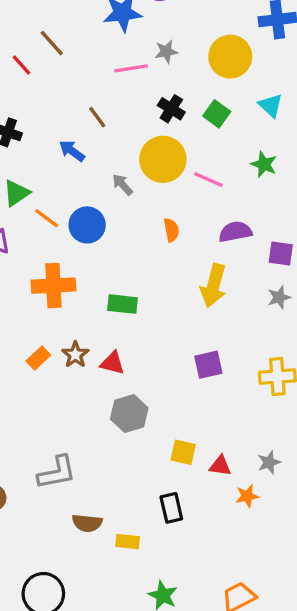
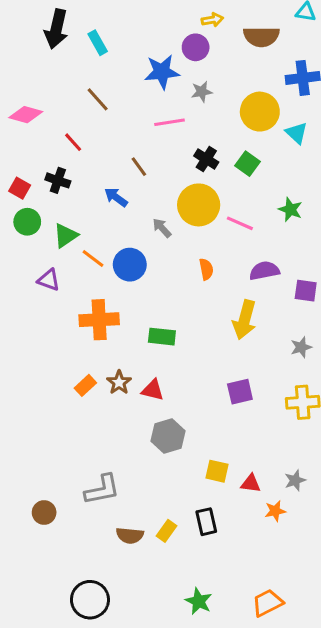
gray star: (166, 52) -> (202, 92), moved
red line: (21, 65) -> (73, 142), moved
cyan triangle: (271, 105) -> (297, 133), moved
gray star: (279, 297) -> (301, 347), moved
yellow rectangle: (128, 542) -> (166, 531), moved, turned -60

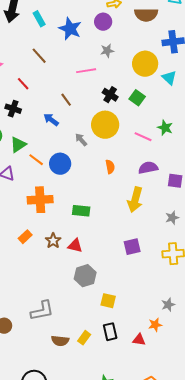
blue star: (162, 72) -> (70, 29), moved, turned 30
pink line: (240, 223) -> (143, 137), moved
orange rectangle: (85, 385) -> (25, 237), moved
yellow square: (217, 471) -> (108, 301), moved
red triangle: (251, 483) -> (139, 340), moved

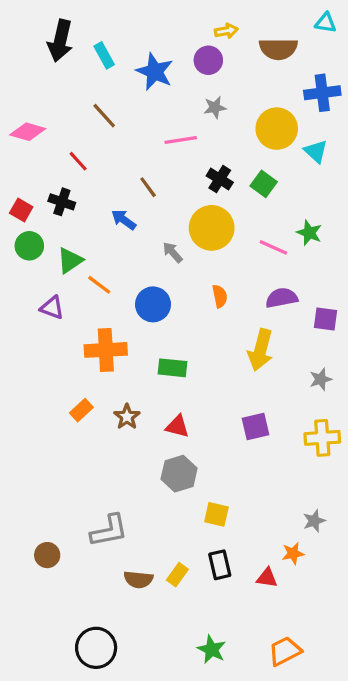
blue circle: (60, 164) -> (153, 304), moved
red triangle: (75, 246) -> (177, 426), moved

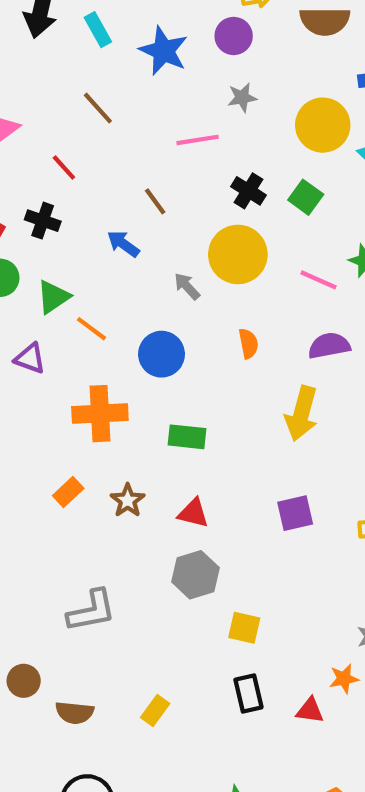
gray L-shape: (109, 531) -> (92, 611), moved
yellow rectangle: (177, 575) -> (155, 710), moved
brown semicircle: (138, 579) -> (75, 713), moved

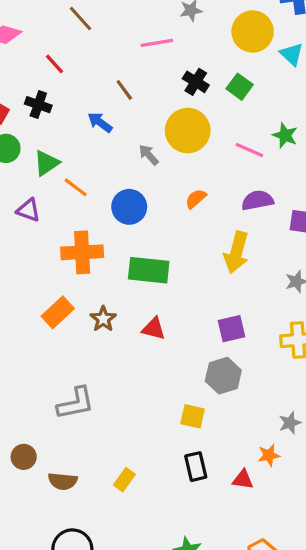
orange semicircle: (248, 344) -> (196, 199), turned -120
green rectangle: (187, 437) -> (149, 270), size x1.4
orange rectangle: (68, 492) -> (58, 312), size x1.4
gray hexagon: (195, 575) -> (223, 376), moved

